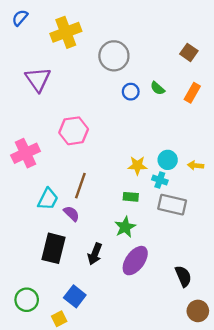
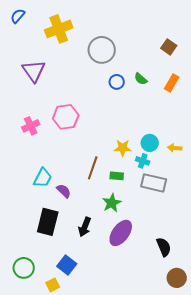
pink cross: (26, 153) -> (31, 126), moved, size x0.7
brown line: (80, 186) -> (93, 168), moved

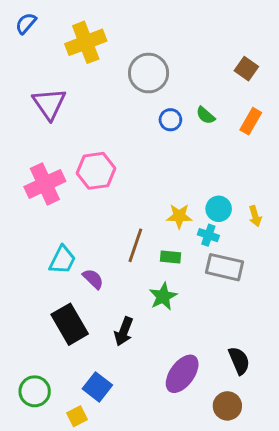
pink cross: (31, 126) -> (45, 184), size x1.5
yellow arrow: (175, 148) -> (255, 216), turned -112
black rectangle: (48, 222) -> (70, 324), turned -44
purple ellipse: (121, 233) -> (182, 374), moved
brown circle: (177, 278) -> (227, 406), moved

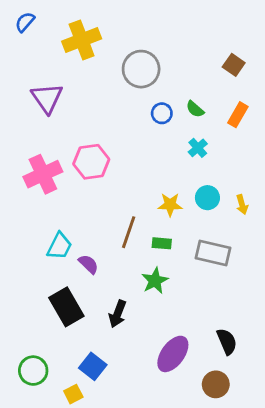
cyan cross: (208, 235) -> (198, 148), moved, turned 30

